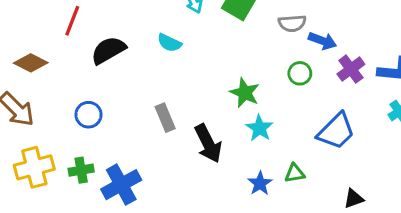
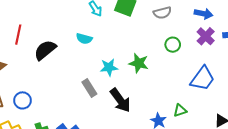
blue arrow: (322, 41) -> (204, 14), moved
blue circle: (88, 115) -> (23, 100), moved
cyan star: (259, 128) -> (109, 67), moved, turned -30

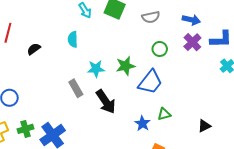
cyan semicircle: (84, 39) -> (73, 39), turned 70
black semicircle: (45, 50) -> (34, 49), size x0.6
green star: (139, 63) -> (125, 66), turned -30
blue trapezoid: (203, 79) -> (150, 82), moved

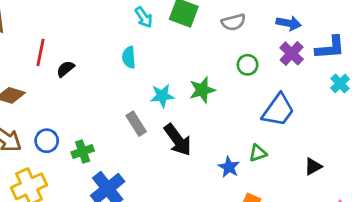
black semicircle: (34, 49) -> (65, 69), moved
blue trapezoid: (150, 82) -> (278, 110), moved
green cross: (25, 129) -> (83, 152), moved

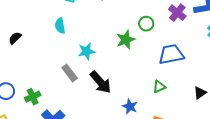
green star: (202, 90) -> (126, 40), moved
blue trapezoid: (278, 110) -> (171, 54), turned -132
blue star: (229, 167) -> (130, 106), moved

